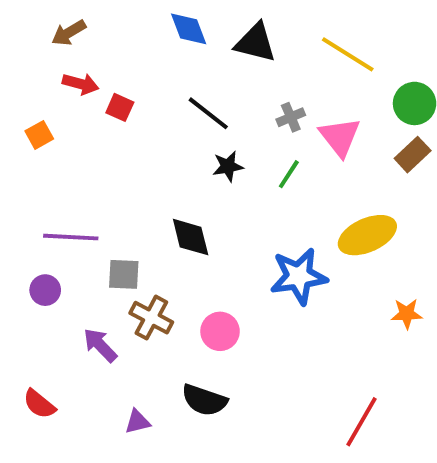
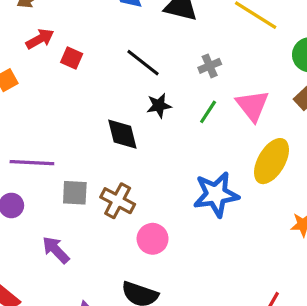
red arrow: (81, 84) -> (40, 39), turned -44
pink triangle: (340, 137) -> (252, 106), moved
yellow ellipse: (367, 235) -> (271, 161), turned -36
black diamond: (191, 237) -> (122, 134), moved
brown cross: (151, 318) -> (118, 201), moved

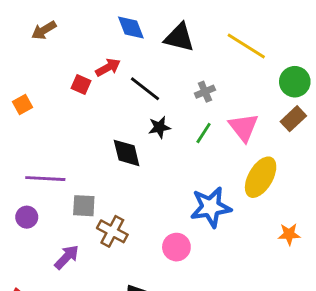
red arrow: (40, 39) -> (108, 67), moved
brown cross: (118, 201) -> (112, 231), moved
pink circle: (153, 239) -> (176, 247), moved
purple arrow: (56, 250) -> (67, 257), turned 88

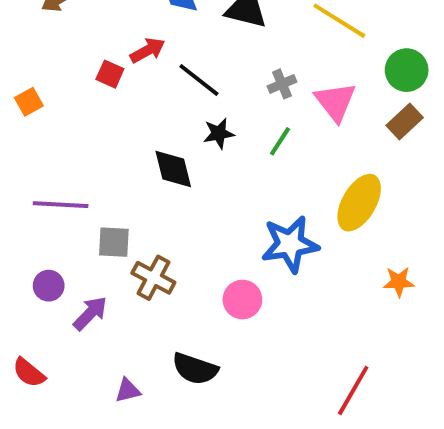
pink triangle: (243, 127) -> (335, 102), moved
purple circle: (27, 217) -> (49, 286), moved

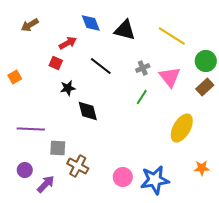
red arrow: (148, 50) -> (68, 43), moved
black star: (219, 133) -> (68, 88), moved
blue star: (290, 244) -> (155, 180), moved

